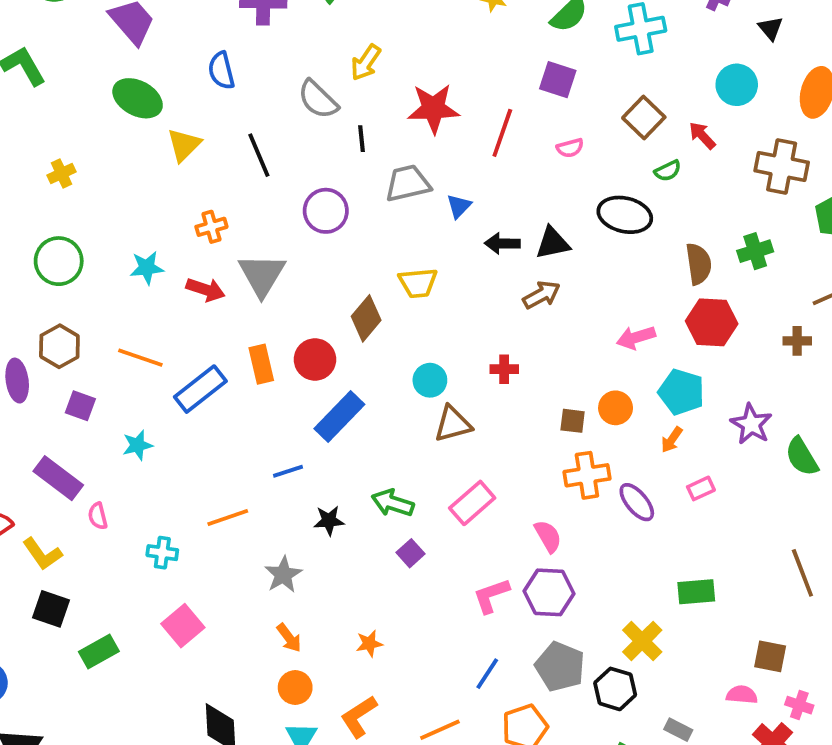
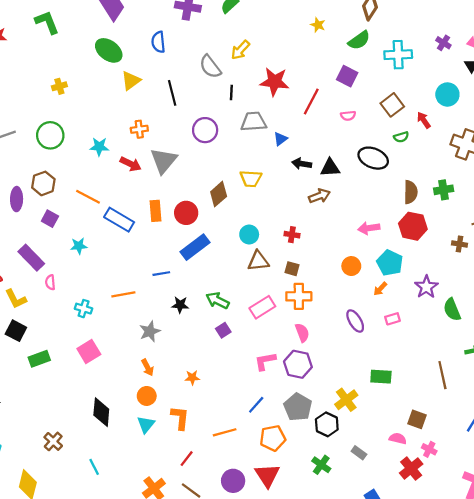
blue rectangle: (200, 389) -> (119, 220), turned 60
brown square: (573, 421) -> (292, 269), moved
orange cross: (587, 475) -> (299, 296), moved
orange L-shape: (359, 717) -> (180, 418), turned 120

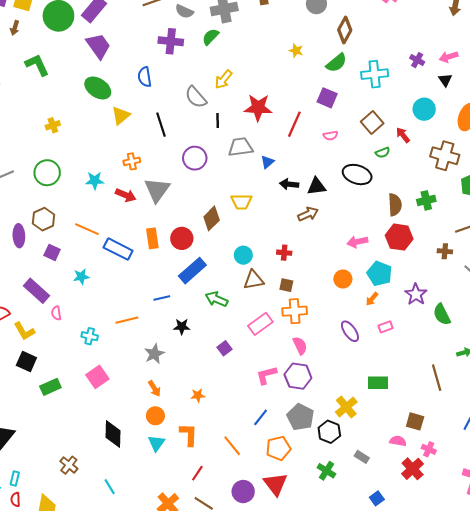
green arrow: (218, 300) -> (216, 299), moved
orange line: (225, 432) -> (232, 446), turned 70

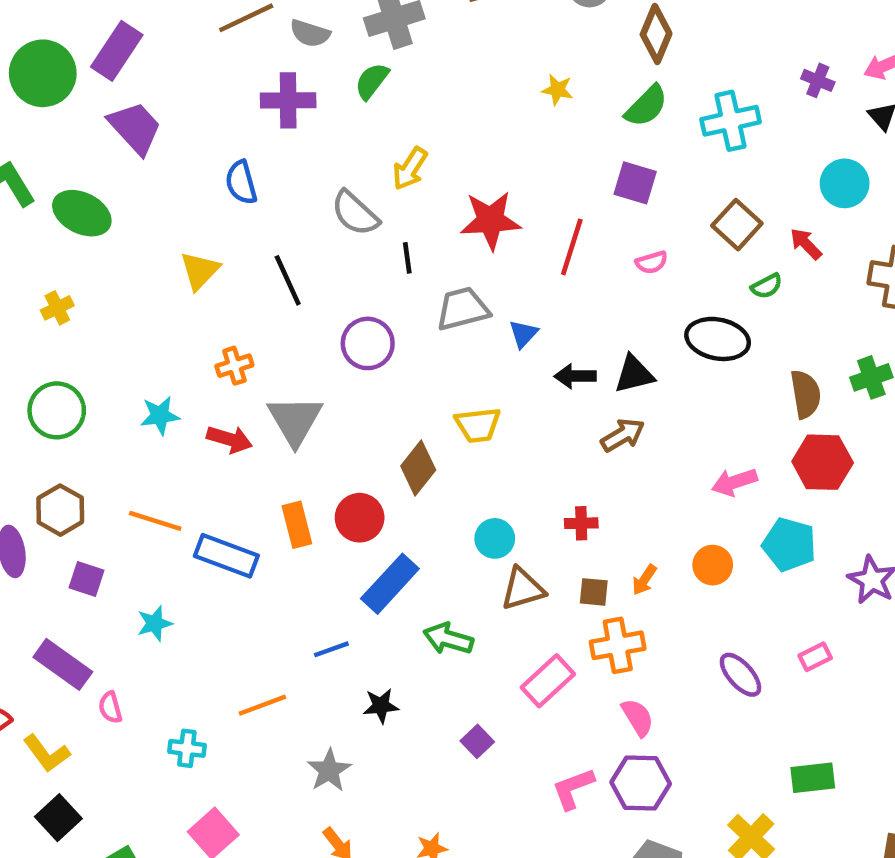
green ellipse: (98, 88) -> (82, 213), moved
orange arrow: (372, 299) -> (644, 580), moved
black square: (26, 361) -> (58, 818), turned 30

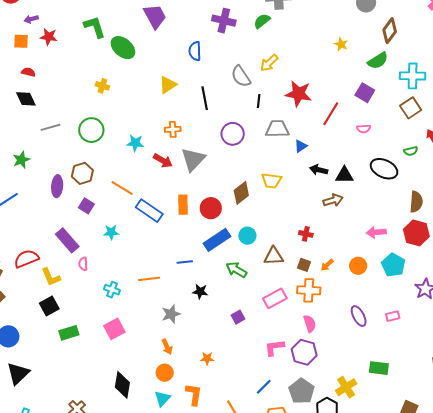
brown square: (737, 225) -> (411, 108), moved
yellow cross: (57, 308) -> (102, 86), turned 32
cyan circle: (495, 538) -> (247, 236), moved

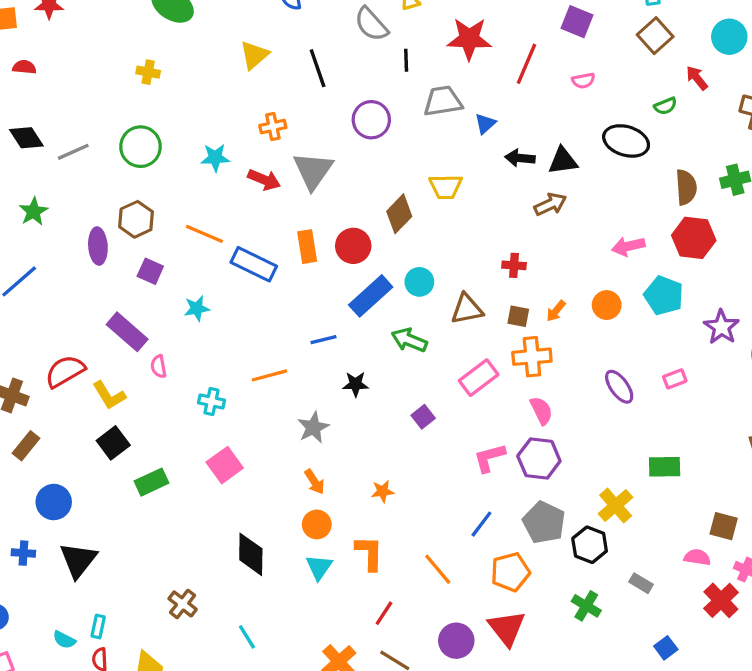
black diamond: (26, 99) -> (26, 138), moved

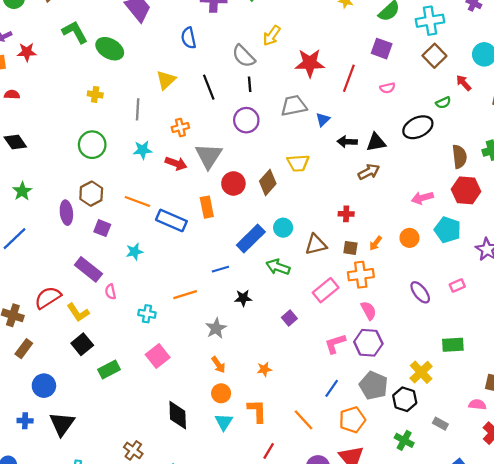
black line: (406, 60) -> (250, 84), moved
black ellipse: (626, 141) -> (418, 127), turned -40
gray line: (73, 152) -> (138, 109), moved, turned -60
red circle: (353, 246) -> (233, 184), moved

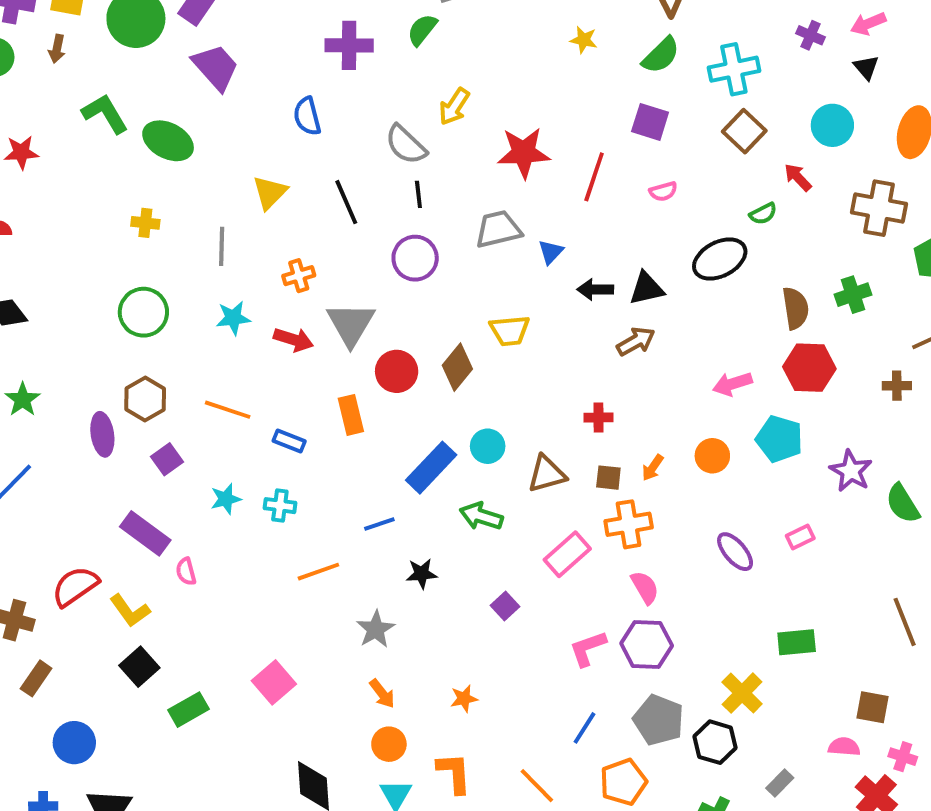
blue rectangle: (171, 220) -> (289, 441), size x0.6
purple square: (102, 228) -> (167, 459), turned 35
cyan cross: (147, 314) -> (280, 506), moved
gray rectangle: (440, 424) -> (780, 783), turned -72

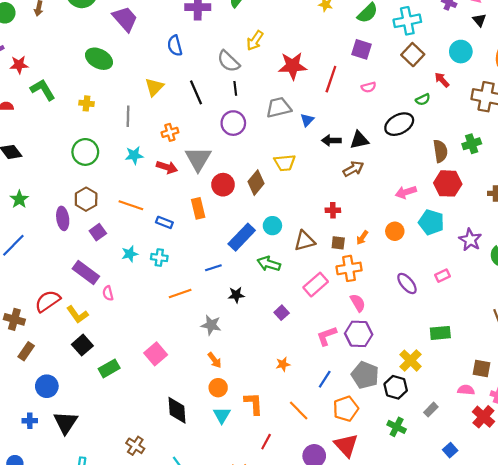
green L-shape: (105, 114) -> (43, 90), moved
gray star: (376, 629) -> (211, 325), turned -30
orange star: (464, 699) -> (283, 364), moved

